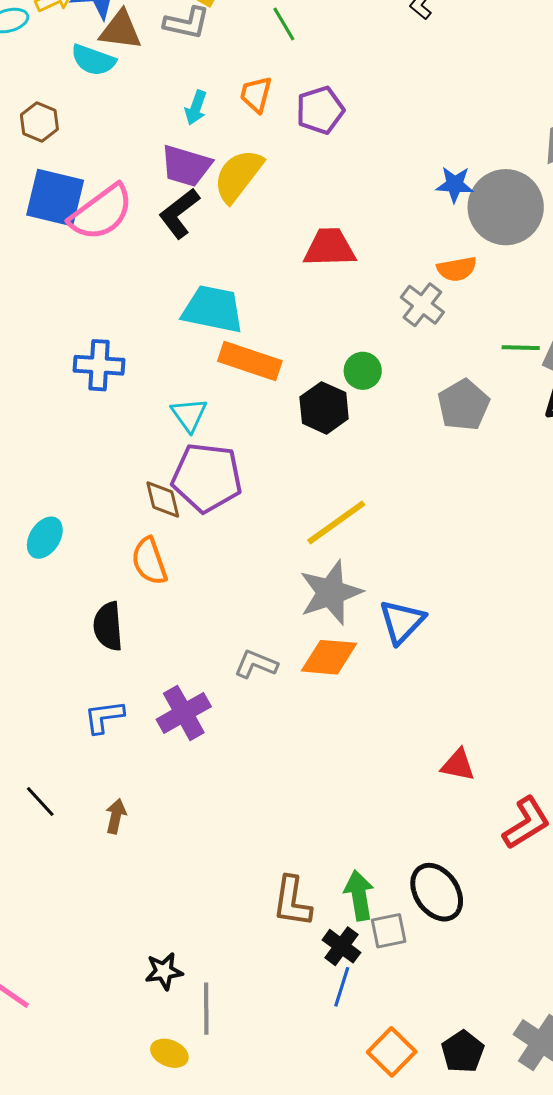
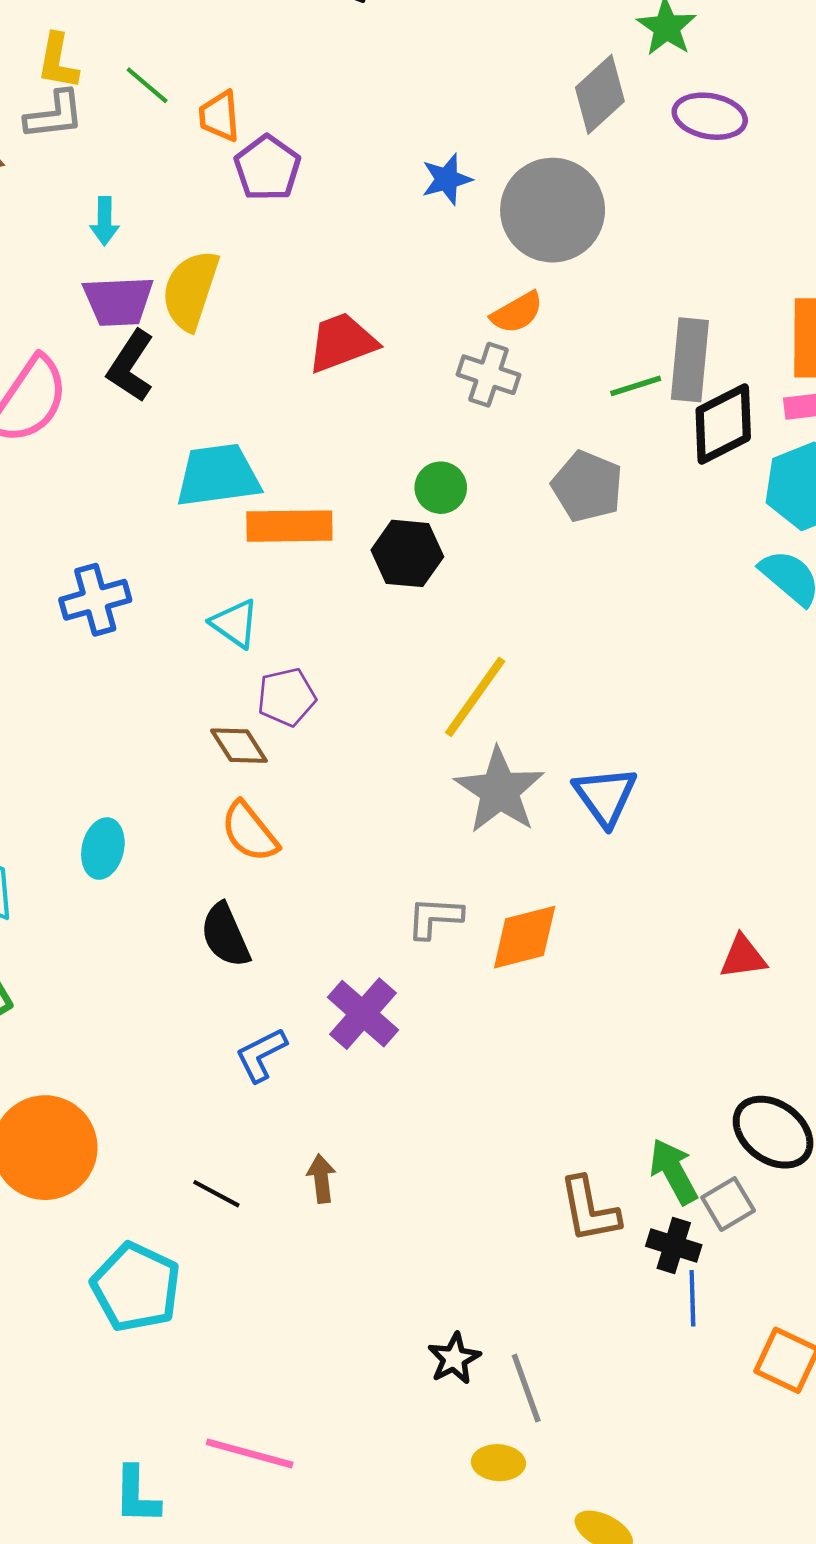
green line: (284, 24) -> (147, 85), moved
orange trapezoid: (256, 94) -> (219, 116), moved
blue star: (455, 184) -> (447, 179), moved
purple pentagon: (207, 478) -> (287, 697), size x0.6
orange diamond: (329, 657) -> (525, 937), moved

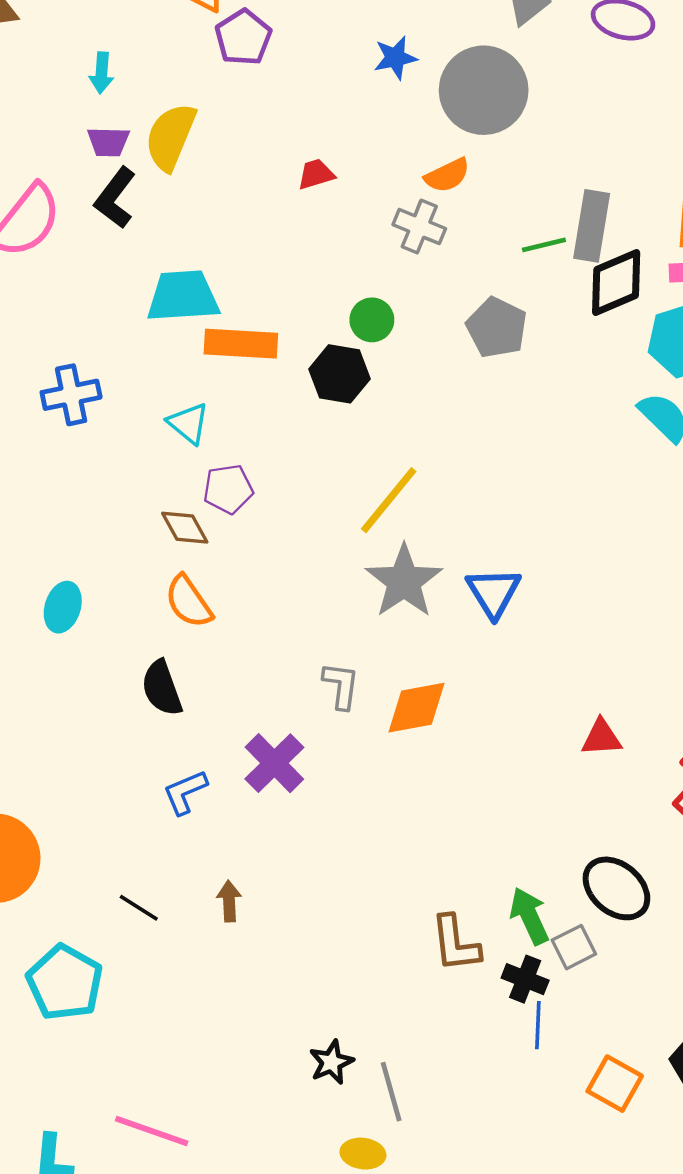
purple trapezoid: (118, 301) -> (108, 142), size x0.7
red trapezoid: (342, 342) -> (316, 174), moved, size x0.6
gray L-shape: (435, 918) -> (341, 686), turned 90

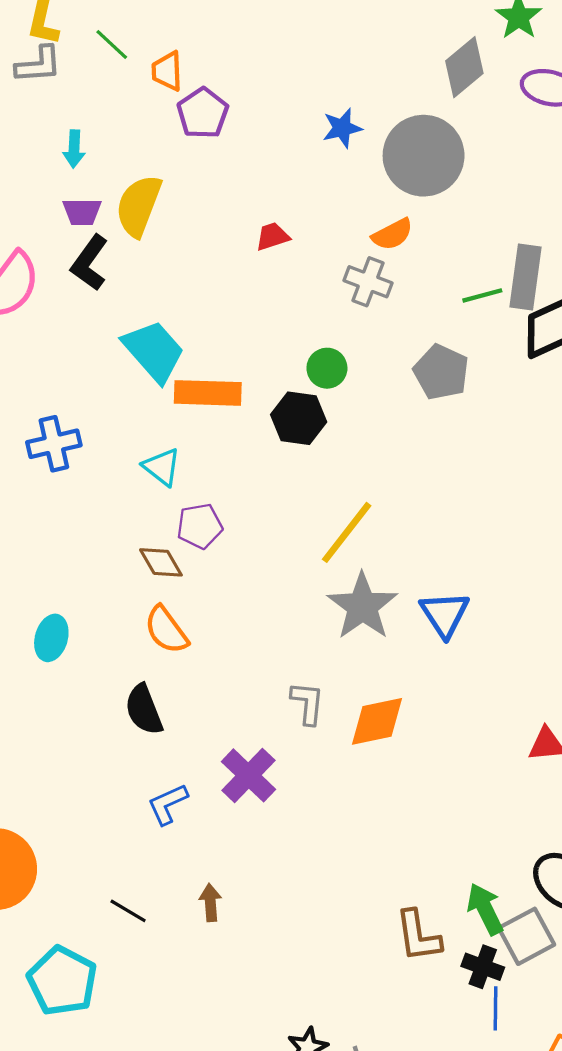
cyan trapezoid: (183, 296) -> (154, 351), turned 54
gray square: (574, 947) -> (526, 936), size x1.4

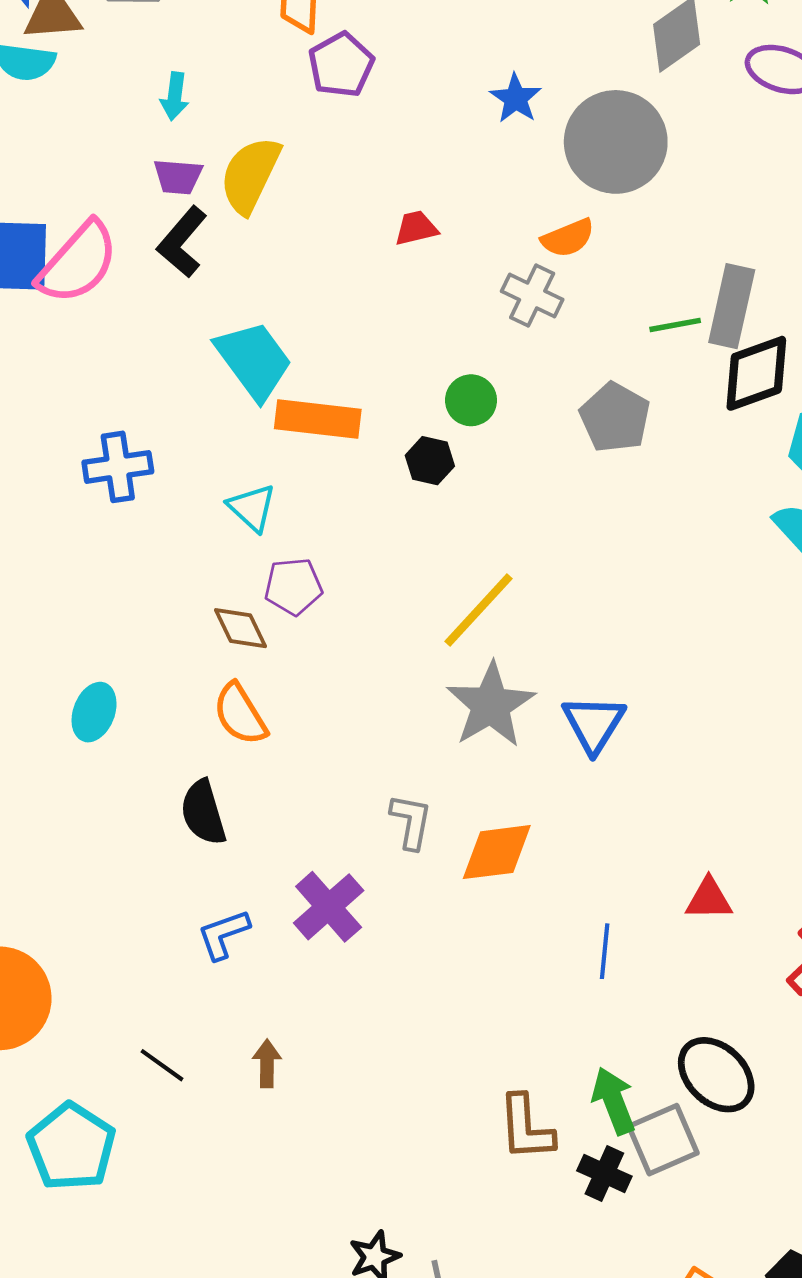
blue star: (342, 128) -> (516, 98), turned -30
black hexagon: (299, 418) -> (430, 461), size x0.7
blue line: (496, 1008) -> (605, 951), moved

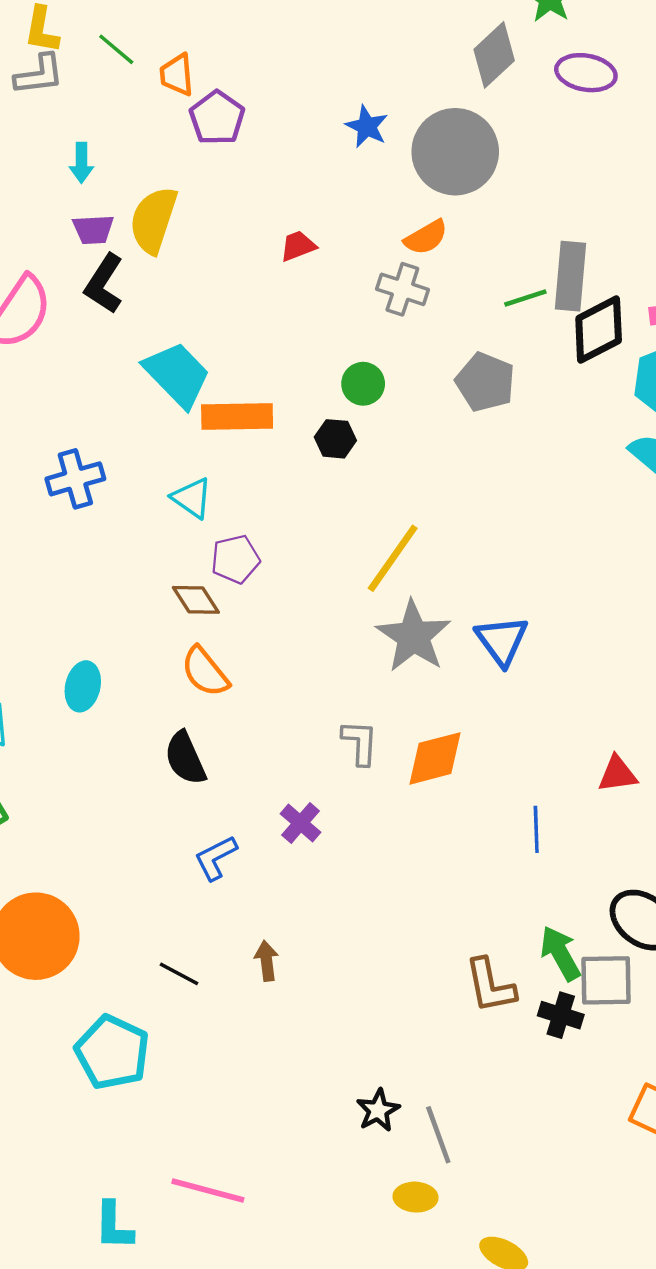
purple cross: (329, 907) -> (301, 823), size x0.7
gray square: (663, 1140) -> (606, 980), turned 30

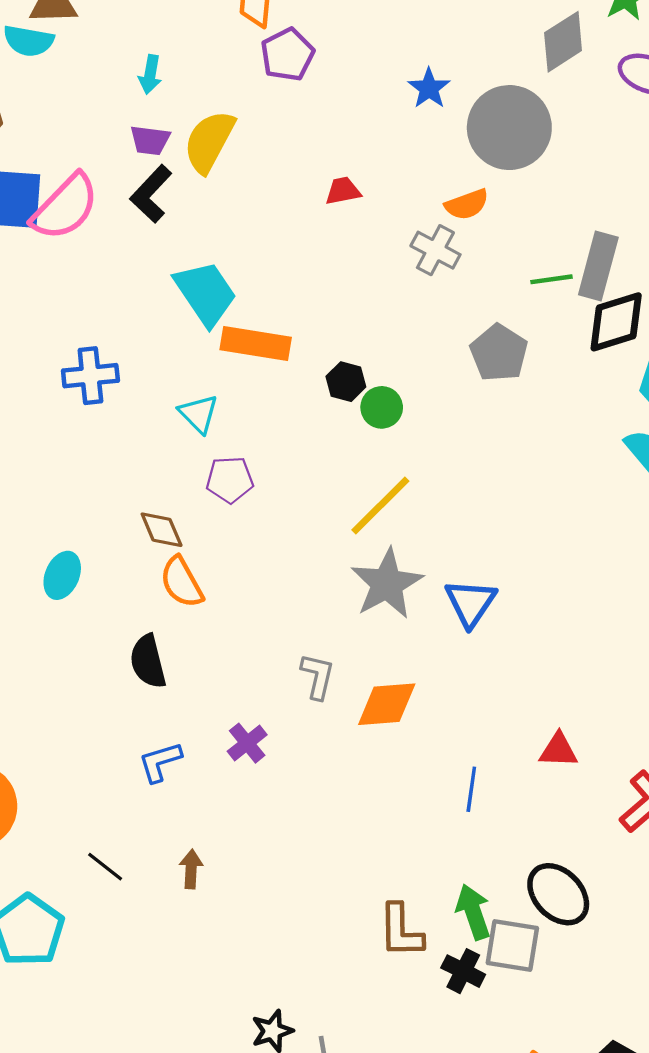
green circle: (363, 384) -> (382, 407), moved
brown diamond: (196, 600) -> (162, 530), moved

